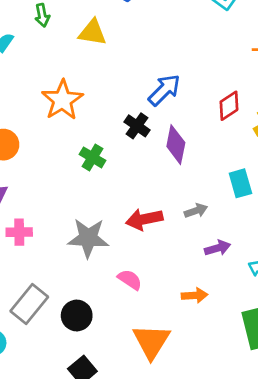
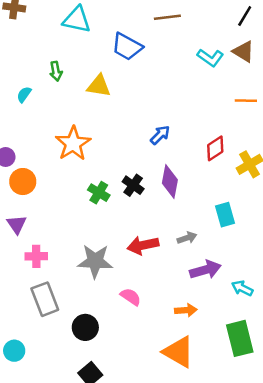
blue arrow: (164, 90) -> (160, 135), size x0.7
black cross: (137, 126) -> (133, 185), moved
purple arrow: (217, 248) -> (205, 270), size x1.4
gray rectangle: (29, 304) -> (45, 299), moved, turned -60
orange triangle: (151, 341) -> (178, 352), moved, turned -32

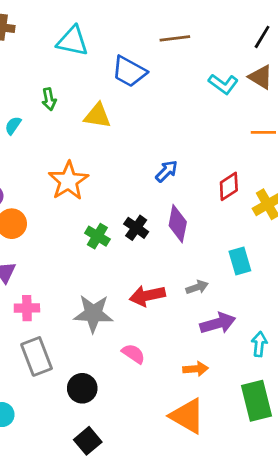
cyan arrow: (242, 288) -> (259, 344), turned 70

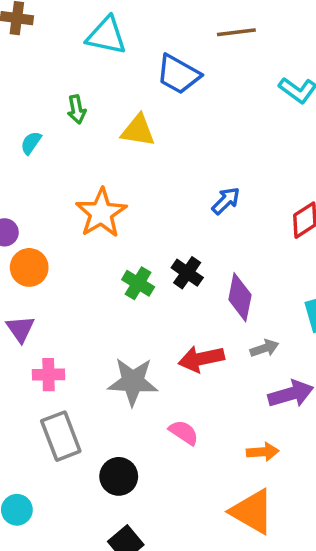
purple diamond: (178, 224) -> (240, 297), moved

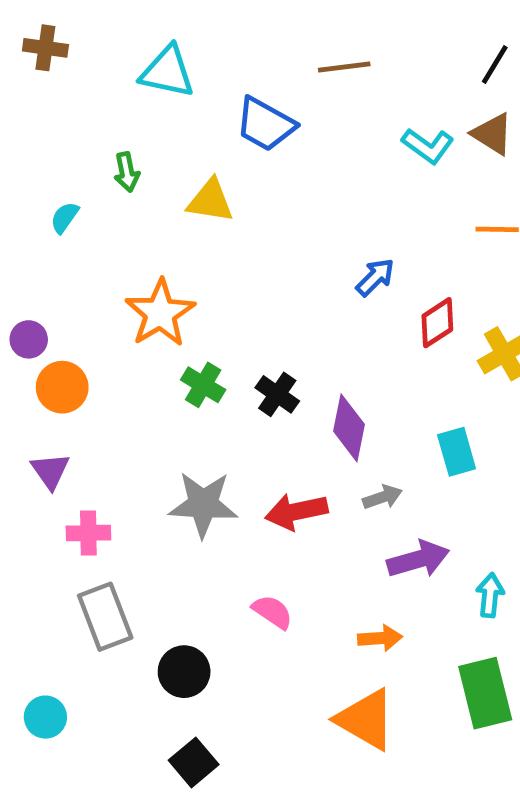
blue arrow: (226, 201) -> (375, 277), moved
green cross: (138, 283) -> (203, 385), moved
gray star: (133, 382) -> (203, 504), moved

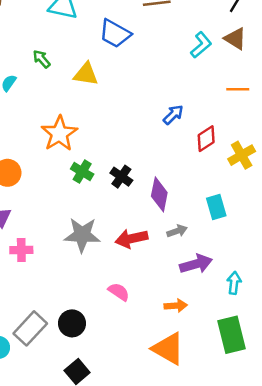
cyan L-shape: (428, 146) -> (201, 45), turned -76
green arrow: (127, 172) -> (42, 59), turned 150
gray rectangle: (105, 617) -> (30, 328), moved, turned 64

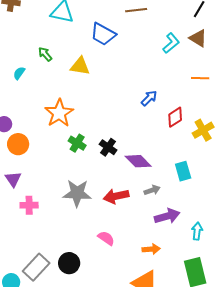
purple diamond: (159, 194) -> (138, 161), turned -56

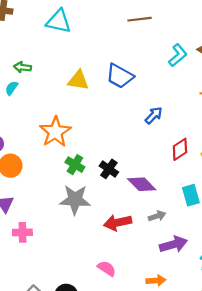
blue trapezoid: (103, 34) -> (120, 76), moved
green arrow: (45, 54) -> (22, 67), moved, turned -42
red diamond: (175, 117) -> (180, 149), moved
gray star: (77, 193) -> (75, 200), moved

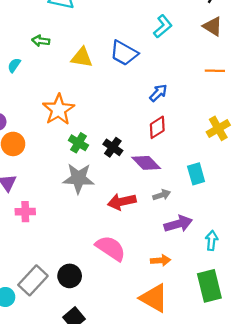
cyan L-shape: (178, 55) -> (163, 26), moved
green arrow: (22, 67) -> (41, 41), moved
red diamond: (180, 149) -> (157, 127), moved
pink semicircle: (107, 268) -> (111, 248), size x1.6

